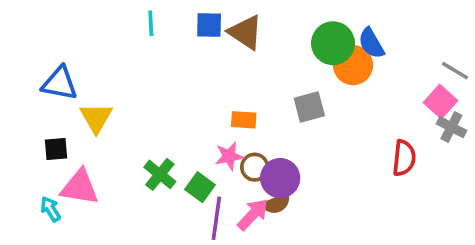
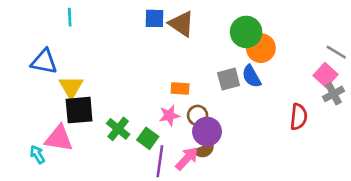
cyan line: (151, 23) -> (70, 17), moved
blue semicircle: (371, 43) -> (251, 76), moved
gray cross: (451, 127) -> (334, 94), turned 35
black square: (56, 149) -> (79, 110), moved, size x1.6
brown circle: (255, 167) -> (198, 115), moved

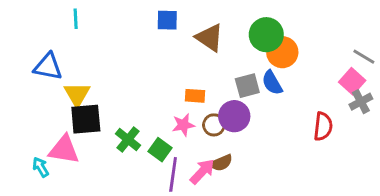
brown triangle: (181, 24) -> (210, 38), moved
purple circle: (207, 132) -> (234, 116), moved

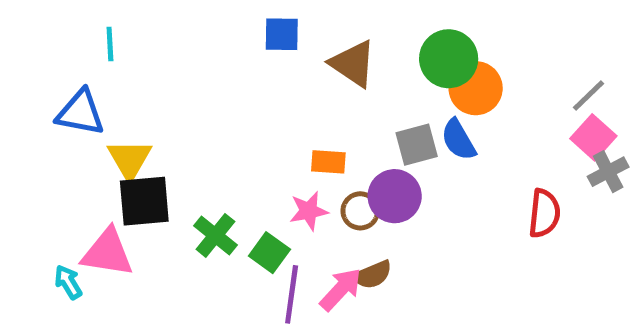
cyan line: (76, 19) -> (110, 44), moved
gray line: (364, 57) -> (589, 96), moved, turned -75

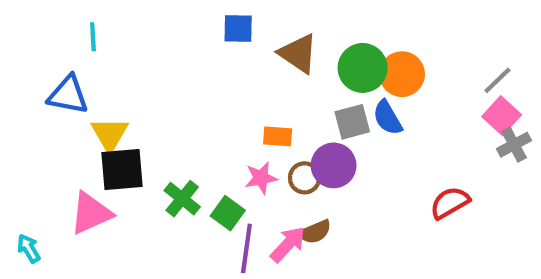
green circle: (449, 59) -> (363, 68), moved
red semicircle: (544, 213) -> (450, 203), moved, turned -126
pink triangle: (107, 253) -> (91, 213), turned -33
cyan arrow: (68, 282) -> (29, 248), moved

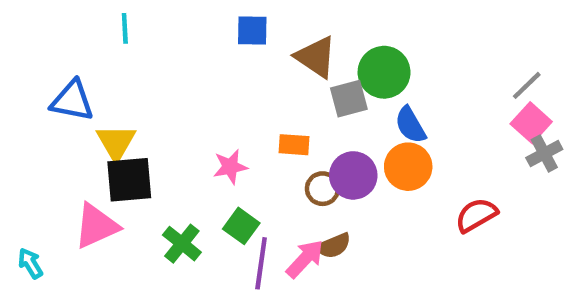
cyan line: (93, 37) -> (125, 28), moved
orange circle: (402, 74) -> (408, 167), moved
gray square: (352, 122) -> (349, 99), moved
pink star: (261, 178) -> (230, 167), moved
green cross: (182, 199) -> (182, 244), moved

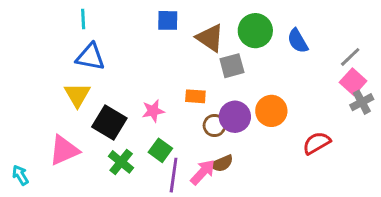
green circle: (384, 72) -> (255, 31), moved
blue triangle: (72, 101) -> (90, 57), moved
blue semicircle: (410, 125) -> (298, 41), moved
black square: (129, 180) -> (109, 123), moved, turned 36

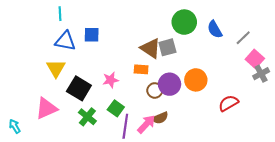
blue square: (168, 20) -> (92, 35), moved
brown triangle: (210, 38) -> (151, 48), moved
gray line: (350, 57) -> (243, 38), moved

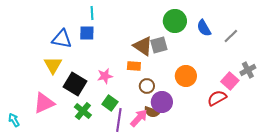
cyan line: (60, 14) -> (92, 13), moved
pink square: (255, 59) -> (230, 81), moved
purple circle: (170, 84) -> (162, 102), moved
brown semicircle: (160, 118) -> (152, 112), turned 42

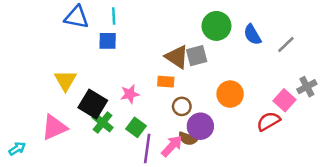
blue triangle: (62, 39) -> (77, 17), moved
green cross: (83, 111) -> (103, 122), moved
cyan arrow: (14, 120) -> (17, 148), turned 88

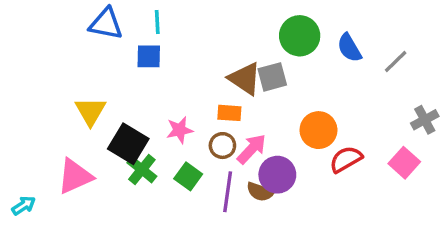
pink square: (285, 100) -> (404, 163), moved
brown circle: (182, 106) -> (222, 146), moved
red semicircle: (268, 121) -> (346, 159), moved
pink arrow: (172, 146) -> (252, 149), moved
purple line: (147, 148) -> (228, 192), moved

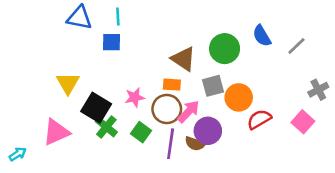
green circle: (300, 36) -> (225, 49), moved
gray square: (272, 77) -> (213, 86), moved
brown circle: (222, 146) -> (167, 109), size x1.5

